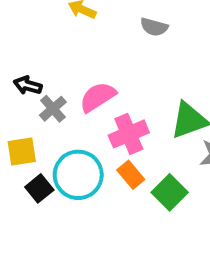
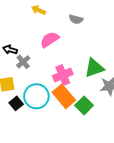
pink semicircle: (98, 97) -> (50, 40), moved
orange rectangle: (131, 175) -> (64, 96), size x1.6

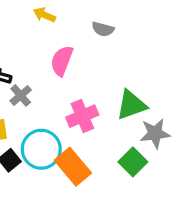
pink semicircle: (50, 40) -> (62, 61), turned -36
orange rectangle: (64, 96) -> (73, 167), moved
green square: (84, 105) -> (133, 162), moved

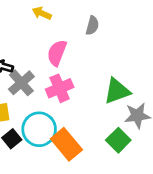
gray semicircle: (103, 29) -> (92, 26), turned -90
gray cross: (21, 95) -> (21, 83), size x1.4
pink cross: (82, 116) -> (60, 88), moved

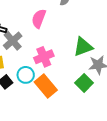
pink cross: (60, 88) -> (44, 57), moved
cyan circle: (39, 129) -> (26, 75), size x0.7

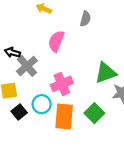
green square: (84, 83) -> (94, 113), moved
orange rectangle: (46, 86) -> (64, 117), turned 45

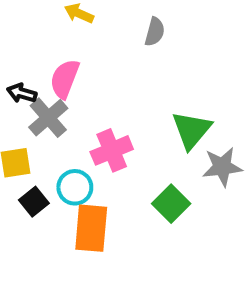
pink semicircle: (56, 41) -> (65, 79), moved
green triangle: (106, 73) -> (192, 130), turned -30
orange rectangle: (64, 117) -> (91, 228), moved

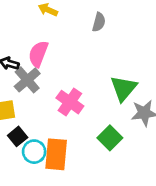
pink cross: (112, 150) -> (70, 102), turned -32
cyan circle: (75, 187) -> (34, 152), moved

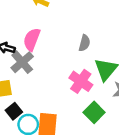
gray semicircle: (99, 22) -> (84, 43), moved
pink cross: (70, 102) -> (81, 81), moved

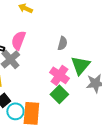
green square: (94, 112) -> (59, 94), moved

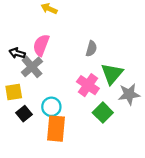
green square: (59, 94) -> (103, 113), moved
cyan circle: (15, 111) -> (51, 107), moved

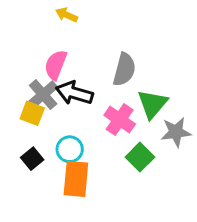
gray semicircle: (91, 49) -> (124, 70), size x1.5
black arrow: (17, 53) -> (74, 93), moved, size x1.6
yellow square: (14, 92) -> (32, 113), moved, turned 30

